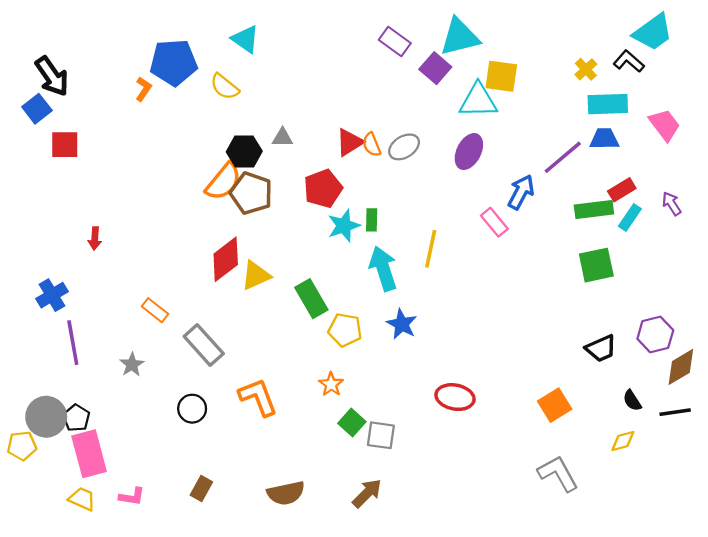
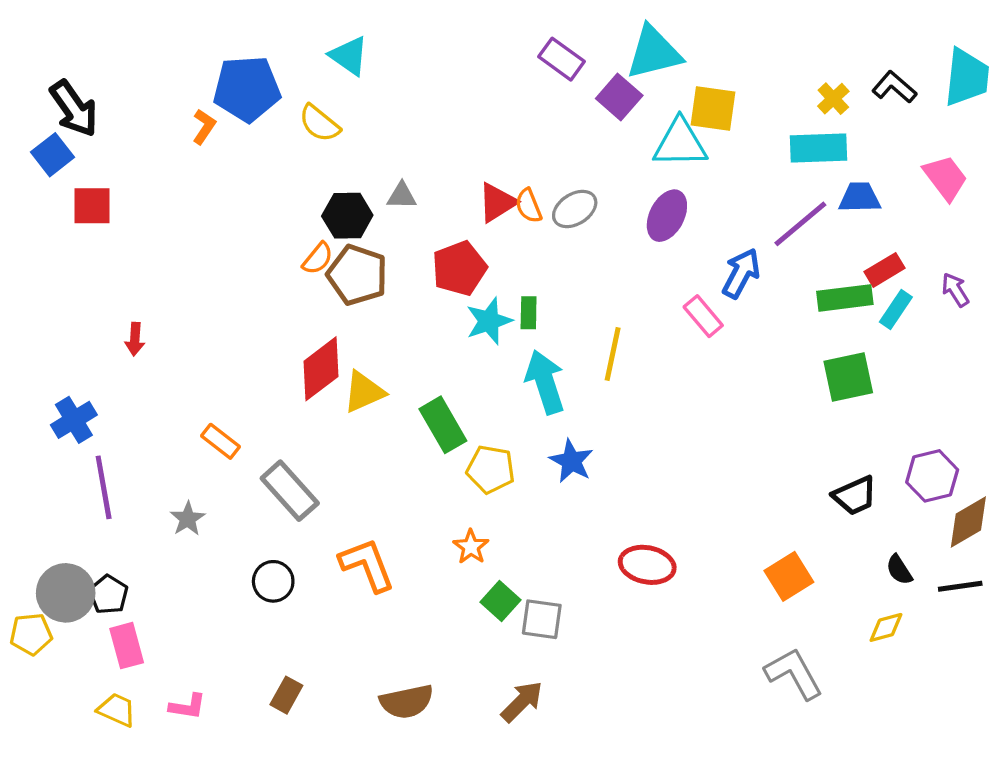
cyan trapezoid: (653, 32) -> (967, 77), moved, turned -48
cyan rectangle: (608, 104) -> (818, 148), moved
orange semicircle: (223, 182) -> (318, 258), size x0.6
pink rectangle: (89, 454) -> (127, 646), size x0.7

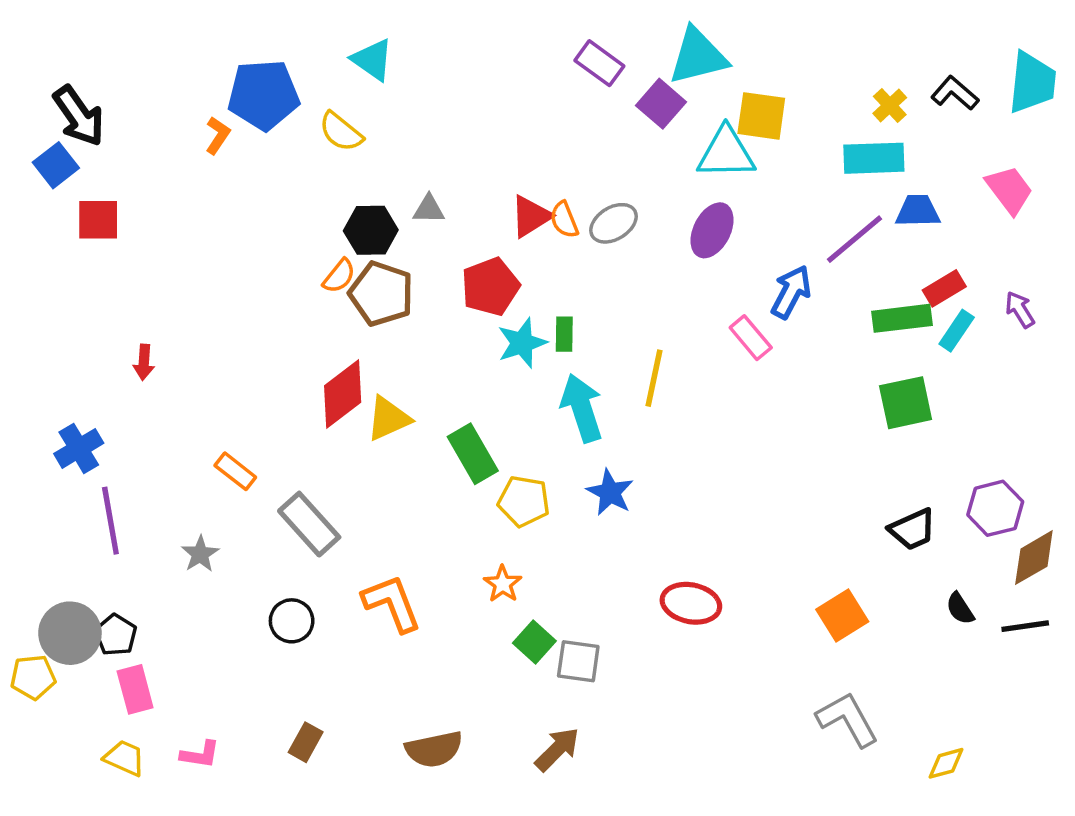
yellow diamond: (886, 627) -> (946, 763), moved

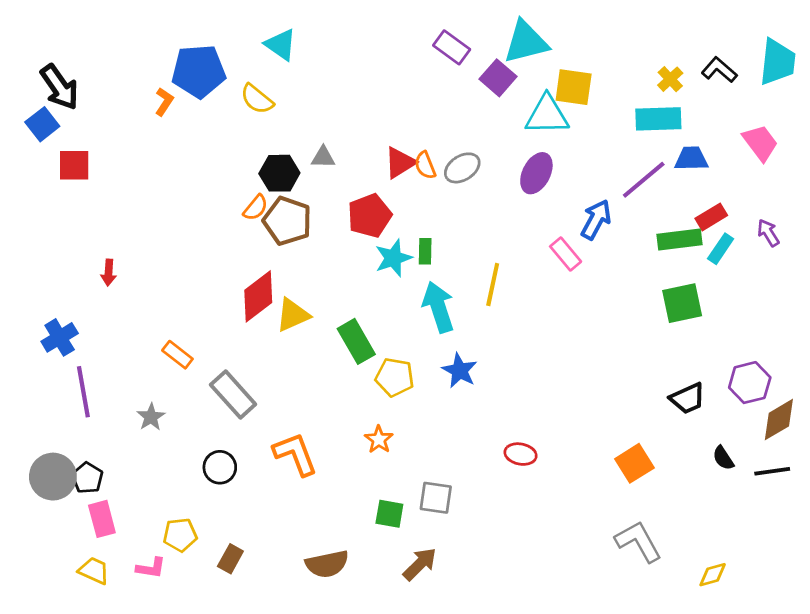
red ellipse: (691, 603) -> (521, 454), size x0.7
green square: (534, 642) -> (389, 514), moved, turned -32
yellow pentagon: (33, 677) -> (180, 535), moved

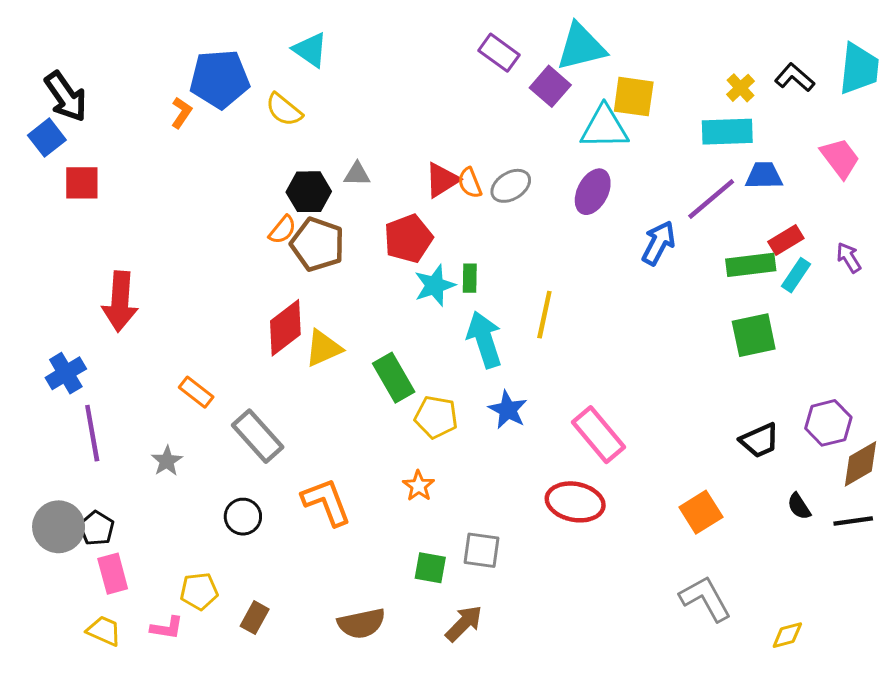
pink rectangle: (566, 254) -> (599, 435), moved, size x1.5
red arrow: (109, 273) -> (120, 301), size x2.0
red ellipse: (521, 454) -> (575, 502), size x1.6

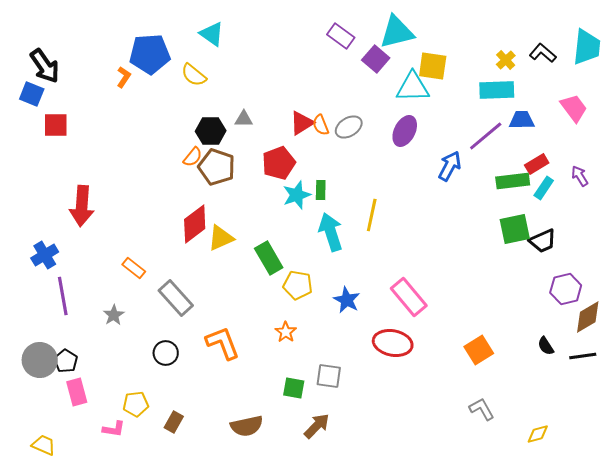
blue square: (47, 138) -> (32, 94), turned -30
blue star: (508, 410) -> (347, 300), moved
black trapezoid: (760, 440) -> (543, 241), moved
gray L-shape: (705, 599) -> (482, 409), size x0.7
yellow trapezoid: (104, 631) -> (44, 445), moved

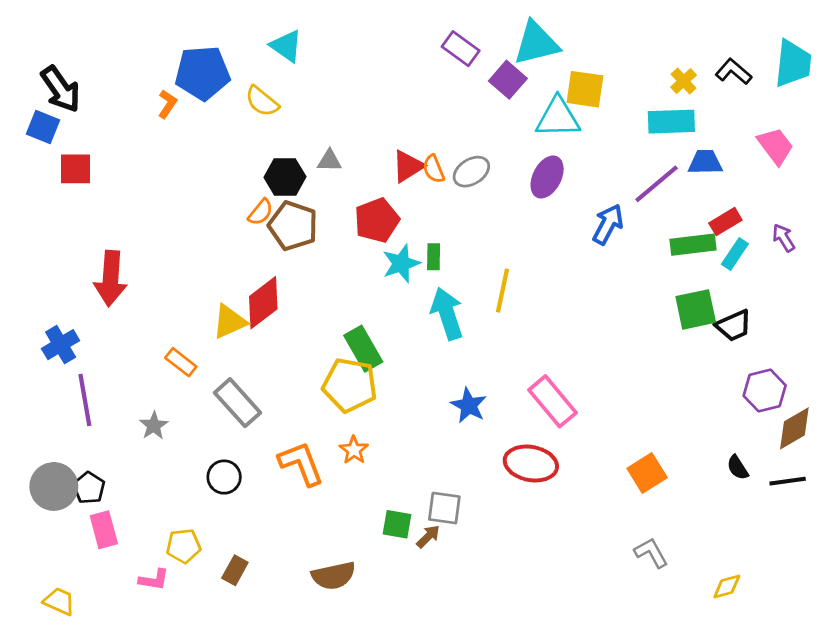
yellow triangle: (221, 238) -> (229, 322), moved
yellow pentagon: (298, 285) -> (350, 385), moved, size x1.4
orange star: (286, 332) -> (354, 450), moved
brown arrow: (317, 426) -> (428, 536), moved, size x0.7

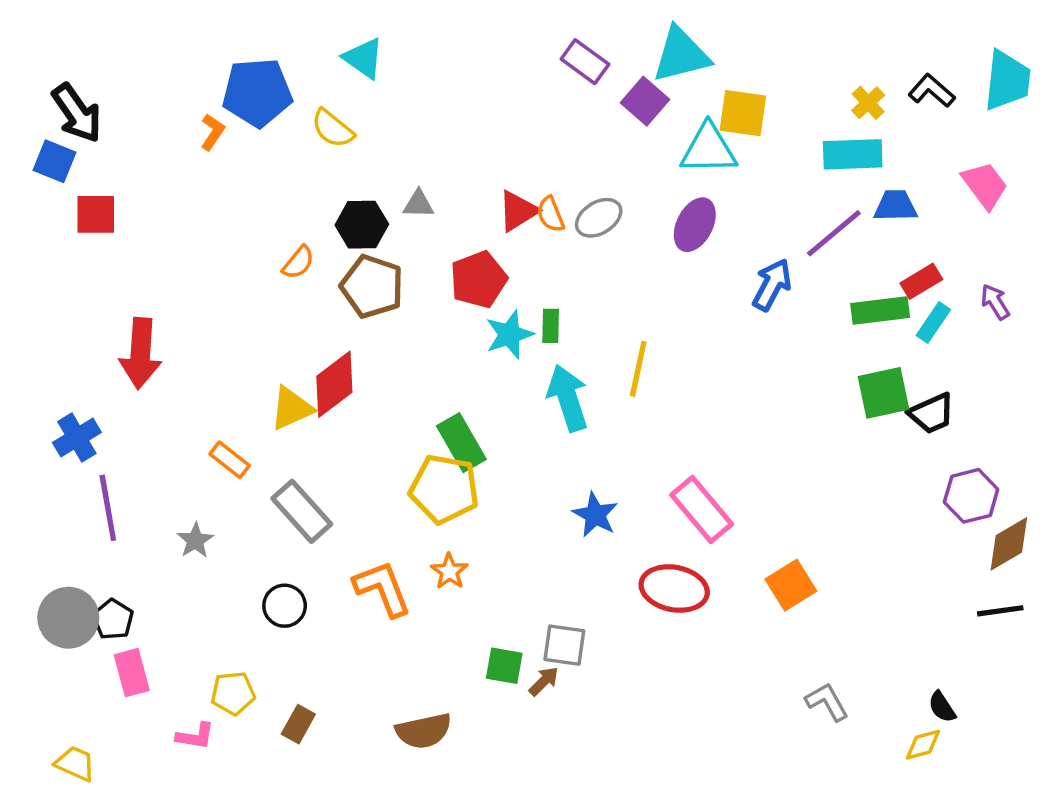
orange semicircle: (261, 212) -> (298, 262), moved
black semicircle: (738, 468) -> (942, 707), moved
orange square: (647, 473) -> (791, 585), moved

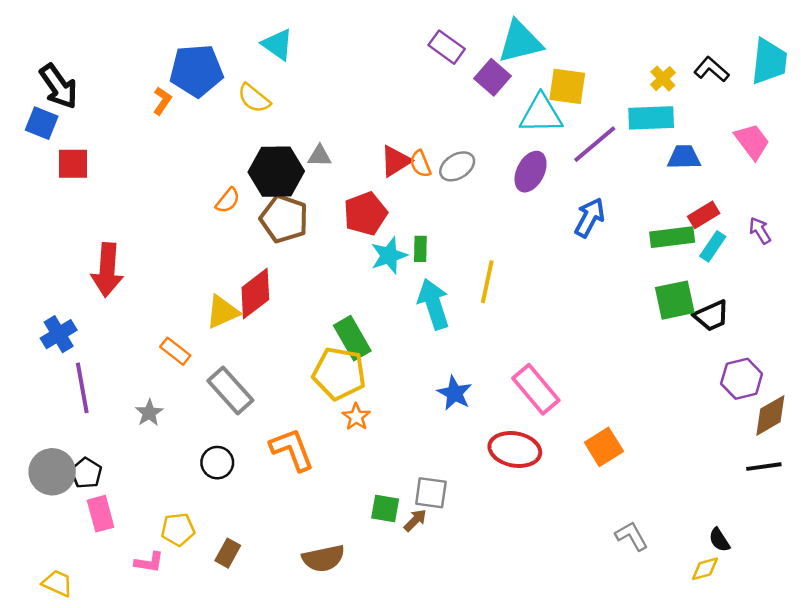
black hexagon: (362, 225) -> (276, 172), size x1.4
purple line: (834, 233) -> (595, 144), moved
orange star: (449, 571) -> (356, 417), moved

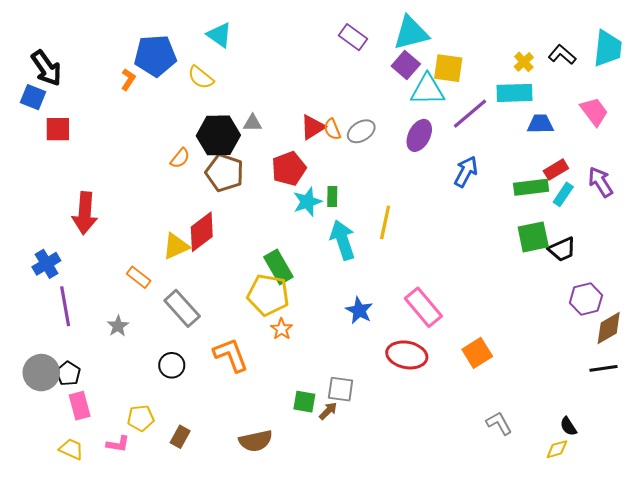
purple square: (493, 77) -> (406, 65), moved
purple arrow: (760, 231) -> (600, 182), size x1.4
yellow trapezoid: (57, 583) -> (71, 449), moved

